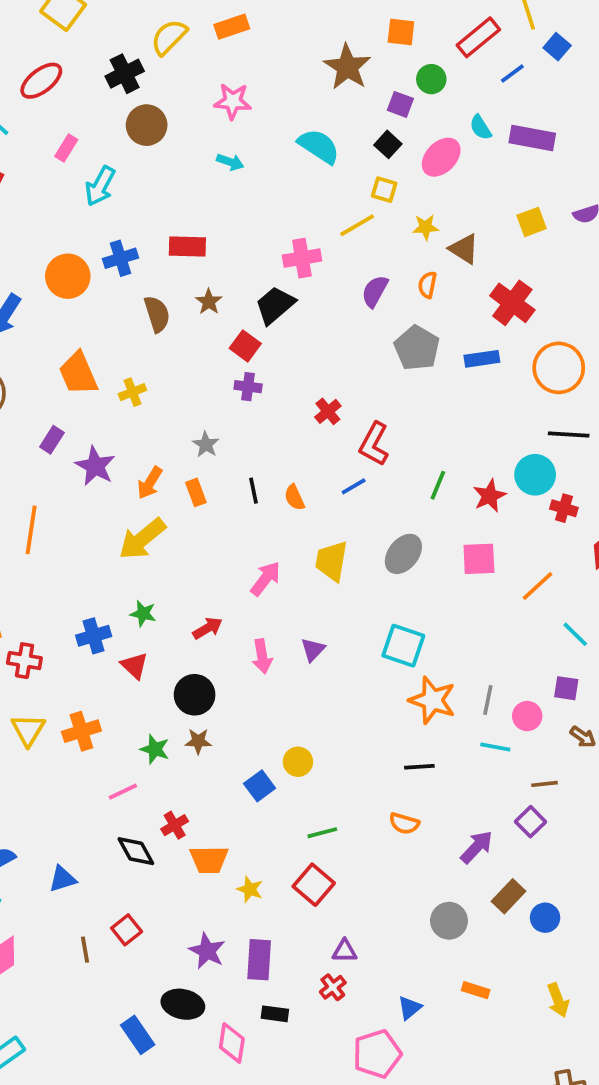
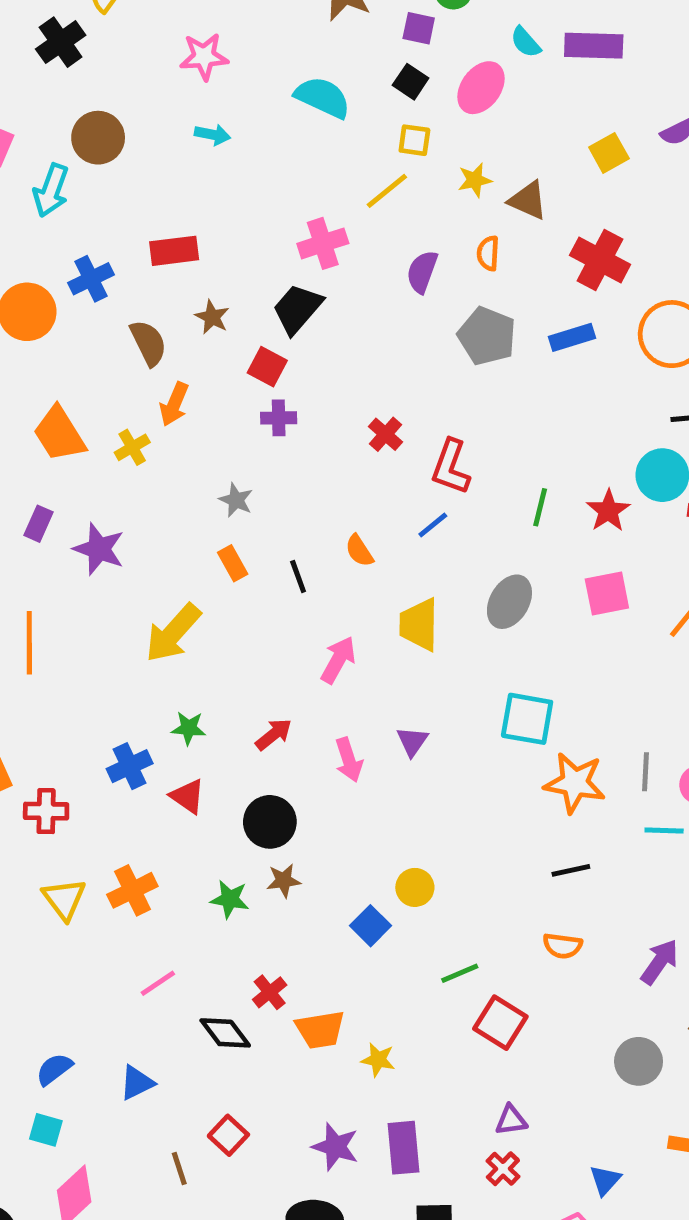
brown circle: (147, 125) -> (98, 138), moved
orange arrow: (150, 483) -> (174, 404), moved
black line: (254, 491) -> (298, 576), moved
pink line: (123, 792) -> (158, 983), moved
red square: (314, 885) -> (500, 1023), moved

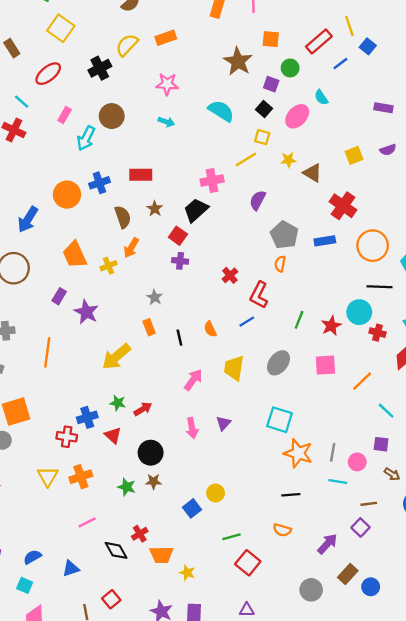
purple rectangle: (594, 46) -> (383, 108), moved, size x0.7
orange semicircle: (488, 253) -> (280, 264), moved
red arrow: (274, 734) -> (143, 409), moved
red cross: (46, 811) -> (67, 437), moved

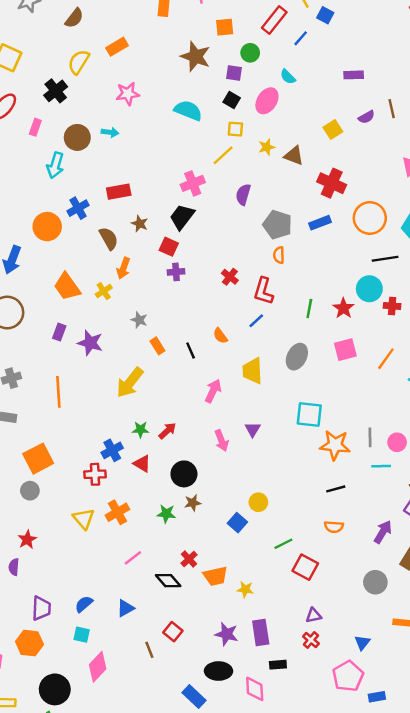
pink rectangle: (65, 115) -> (35, 127), moved
cyan arrow: (166, 122) -> (110, 132), moved
gray star: (155, 297) -> (139, 320), moved

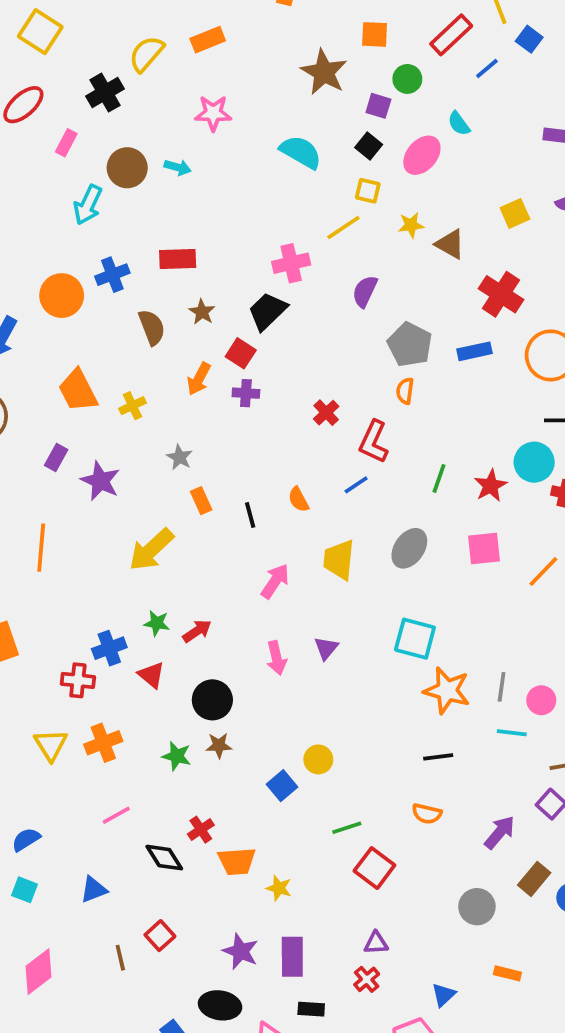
orange arrow: (123, 268) -> (199, 379), moved
blue semicircle: (84, 604) -> (26, 840), moved
cyan square: (82, 635) -> (25, 890), moved

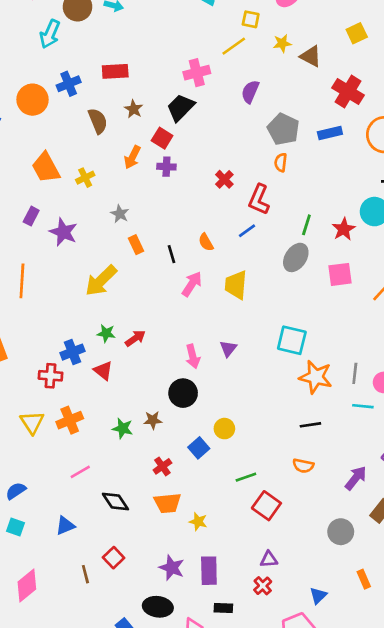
gray ellipse: (409, 548) -> (296, 257), moved
pink arrow: (275, 581) -> (192, 284), moved
black circle: (212, 700) -> (183, 393), moved
red cross: (201, 830) -> (162, 466), moved
orange rectangle: (507, 973) -> (364, 579), turned 54

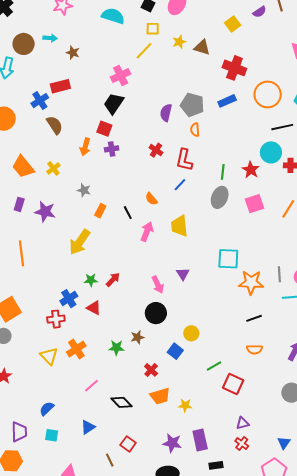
blue cross: (69, 84) -> (40, 101), moved
purple semicircle: (250, 92) -> (166, 113), moved
brown star: (134, 109) -> (73, 53), moved
orange rectangle: (136, 245) -> (100, 211), turned 64

